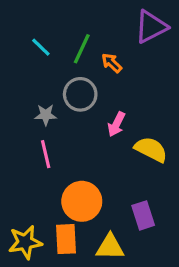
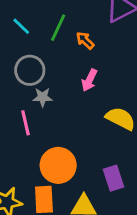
gray circle: (80, 94) -> (30, 70), moved
gray star: (46, 115) -> (43, 97), moved
pink arrow: (116, 124) -> (89, 80), moved

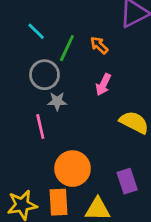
green line: (58, 28) -> (67, 48), moved

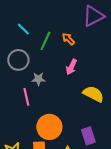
gray circle: (44, 75) -> (18, 60), moved

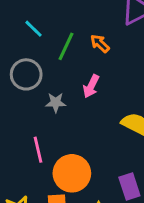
pink arrow: (71, 67) -> (91, 86), moved
pink line: (26, 97) -> (38, 150), moved

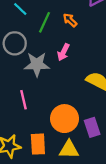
gray star: (56, 102) -> (37, 64), size x1.6
orange circle: (72, 173) -> (64, 119), moved

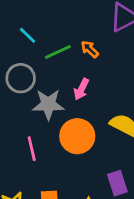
green line: (45, 22) -> (58, 52), turned 40
orange circle: (64, 119) -> (77, 136), moved

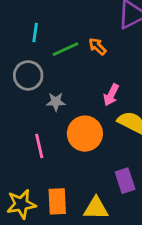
cyan line: (28, 35) -> (35, 33), turned 54
pink arrow: (81, 89) -> (111, 95), moved
gray star: (48, 104) -> (56, 102), size x0.6

